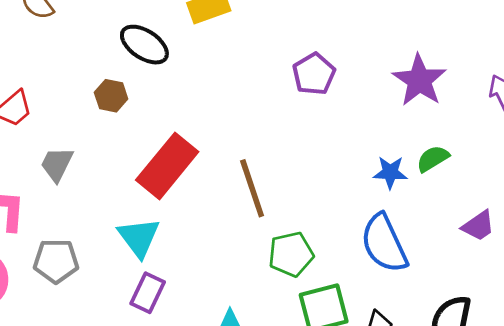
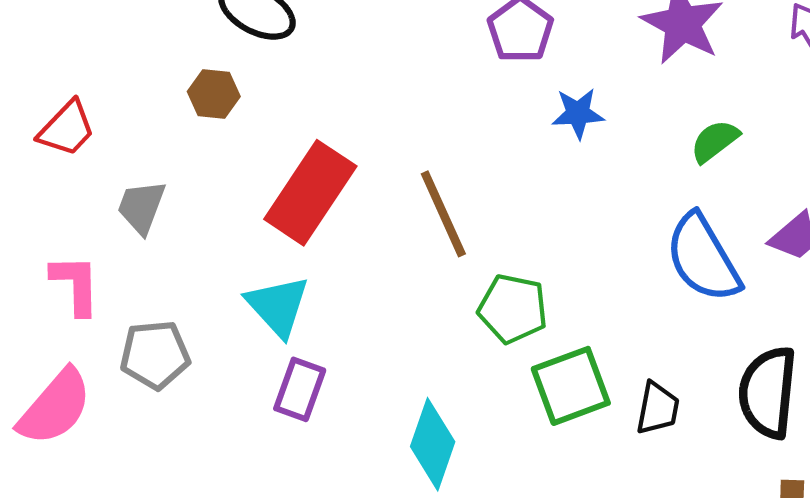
blue star: (390, 172) -> (578, 113), moved
blue semicircle: (384, 243) -> (703, 258), moved
green pentagon: (291, 254) -> (513, 309), turned 30

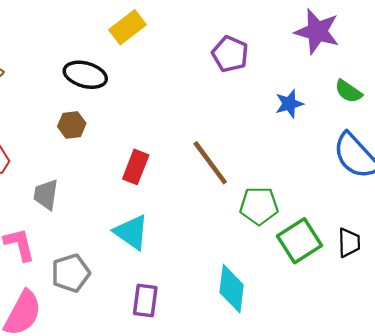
blue star: (578, 113) -> (289, 104), moved
green semicircle: (715, 141) -> (348, 91), turned -96
red rectangle: (310, 193) -> (136, 167), size x0.6
purple rectangle: (300, 389) -> (145, 301), moved

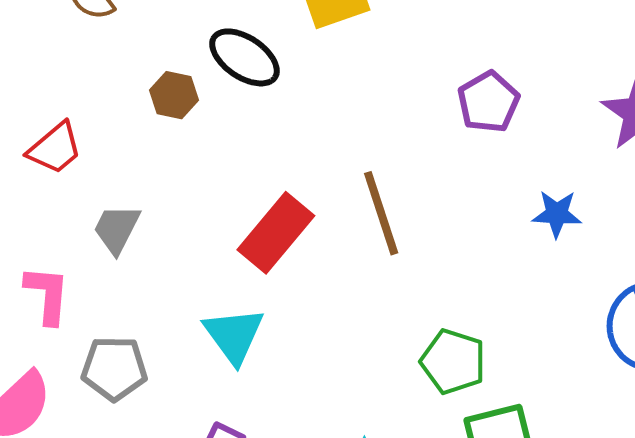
brown hexagon: (72, 125) -> (174, 95), moved
brown line: (210, 163) -> (381, 213), moved
red rectangle: (136, 167) -> (276, 233), size x1.4

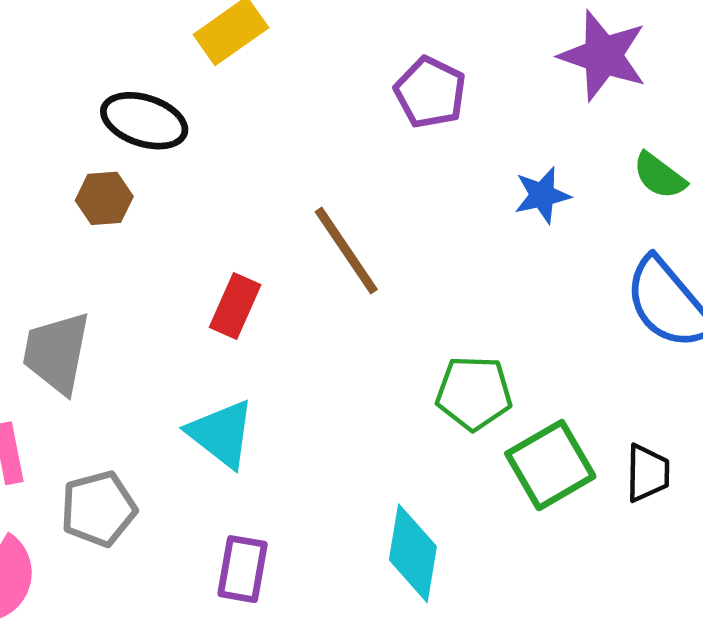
brown hexagon: (174, 95) -> (104, 198), moved
gray trapezoid: (117, 229) -> (57, 353), size x1.4
red rectangle: (276, 233) -> (235, 306), size x0.7

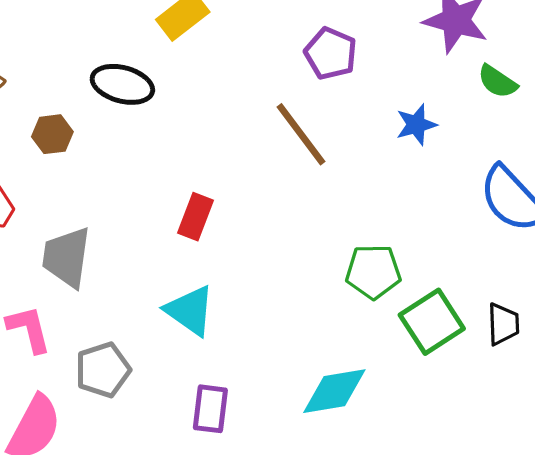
green semicircle: (659, 176) -> (497, 81), moved
brown hexagon: (104, 198) -> (52, 134), moved
brown line: (346, 251) -> (301, 134), moved
cyan diamond: (413, 553) -> (334, 391), turned 74

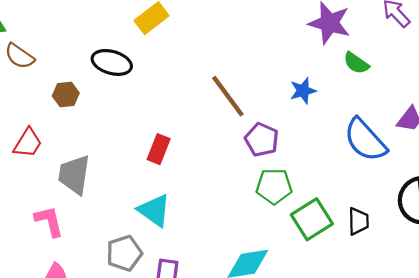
purple pentagon: (331, 53) -> (262, 140), moved
gray pentagon: (103, 370) -> (124, 253), moved

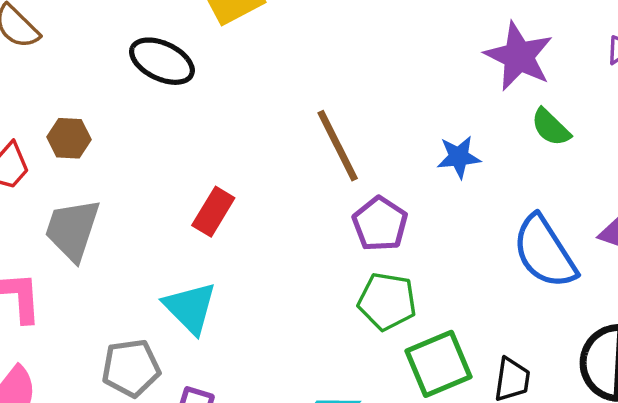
brown hexagon: (66, 94) -> (69, 138), moved

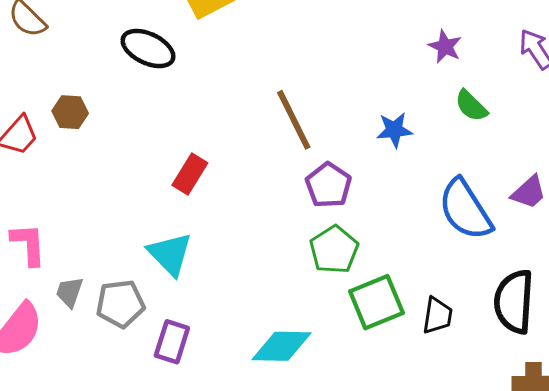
purple star: (519, 56) -> (445, 47), size x0.6
gray trapezoid: (72, 230) -> (69, 292), moved, size x0.6
green pentagon: (387, 301) -> (334, 250), turned 30

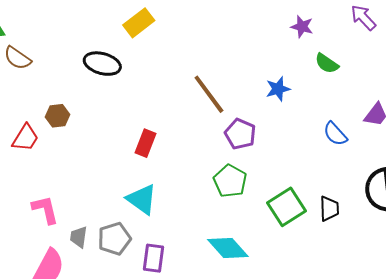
blue semicircle: (465, 210) -> (335, 134), size x0.6
green pentagon: (334, 250) -> (230, 181), moved
cyan diamond: (282, 346) -> (228, 248), turned 57

